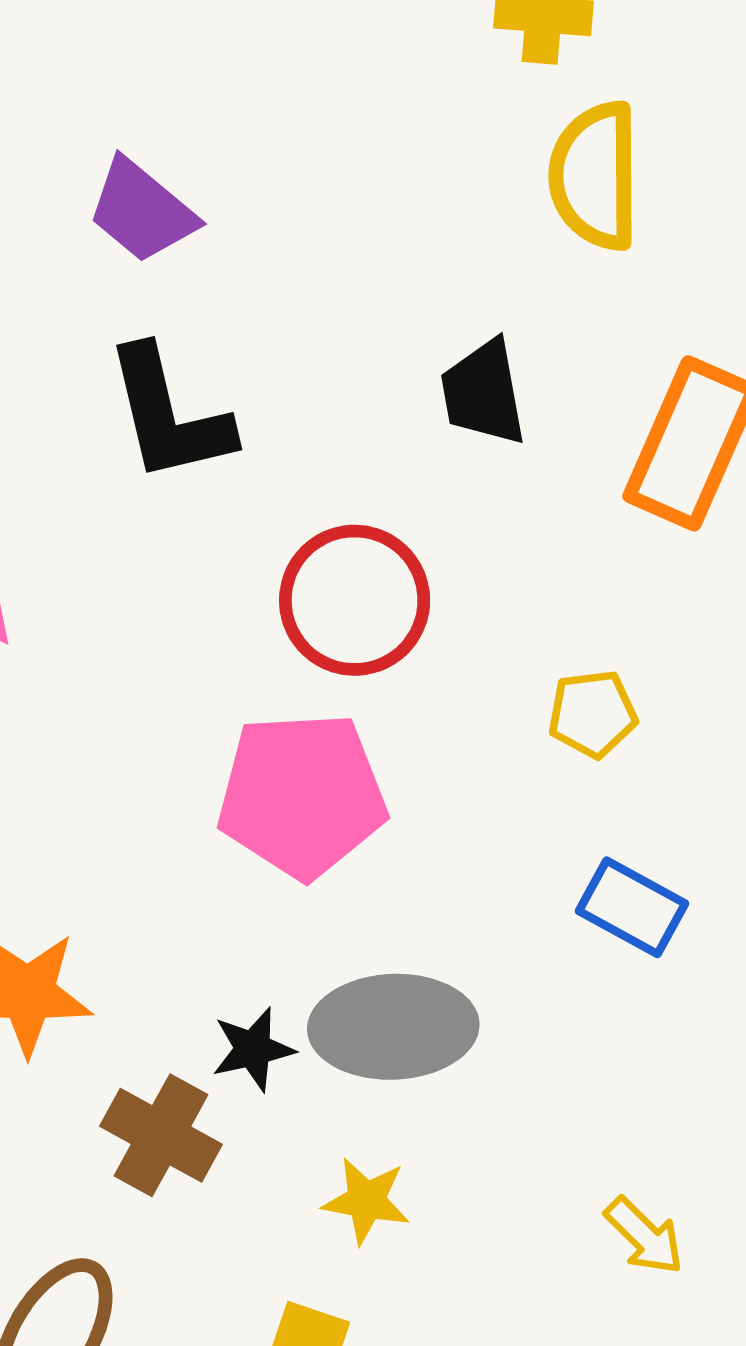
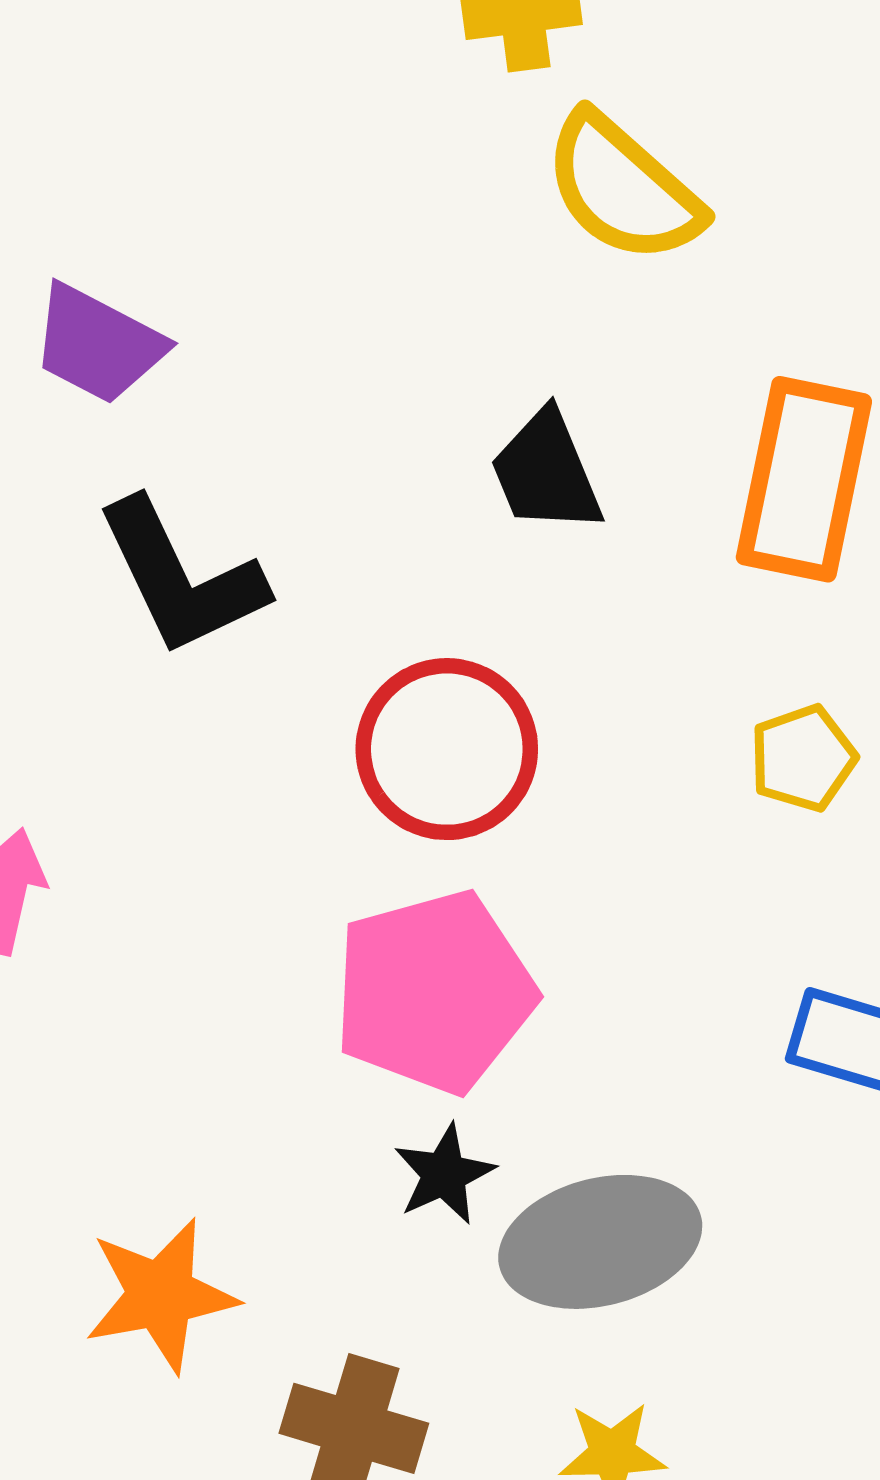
yellow semicircle: (595, 176) -> (623, 188), turned -36
yellow pentagon: (593, 714) -> (803, 758), moved
black star: (253, 1049) -> (444, 1174), moved

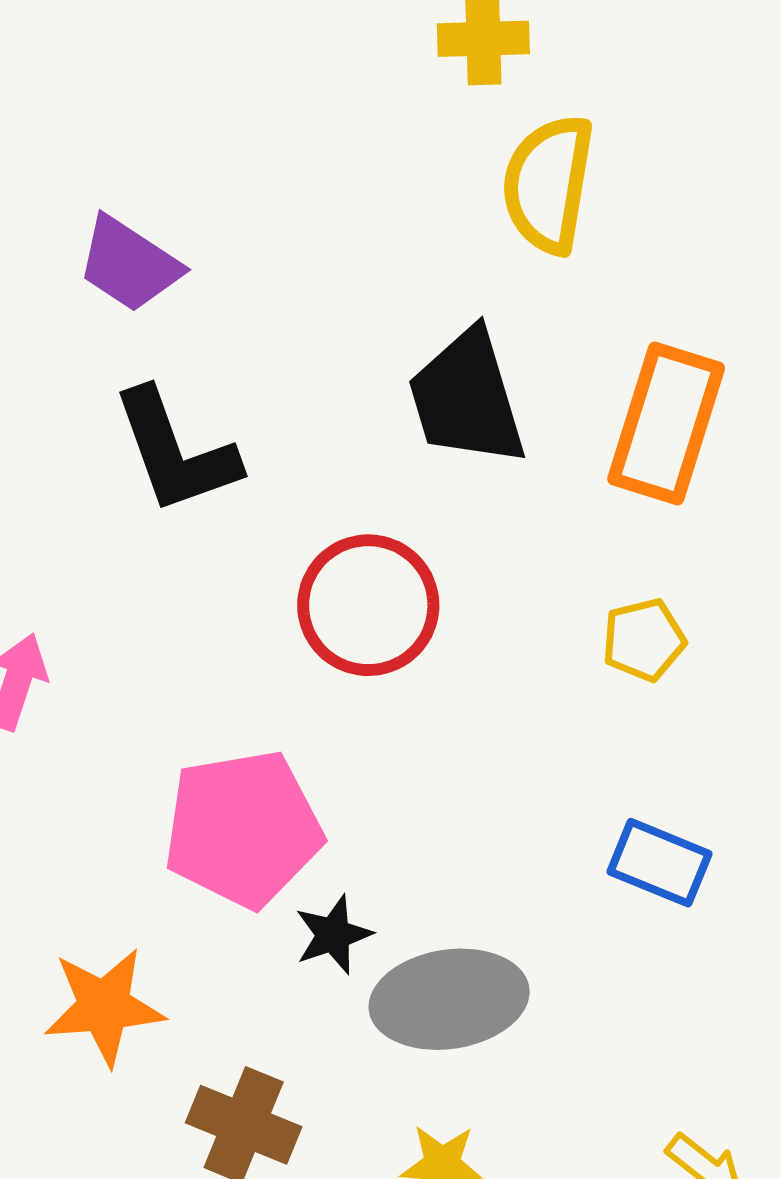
yellow semicircle: (623, 188) -> (548, 184), turned 52
black trapezoid: (546, 472) -> (467, 398), size x1.4
pink pentagon: (434, 992) -> (243, 829), moved

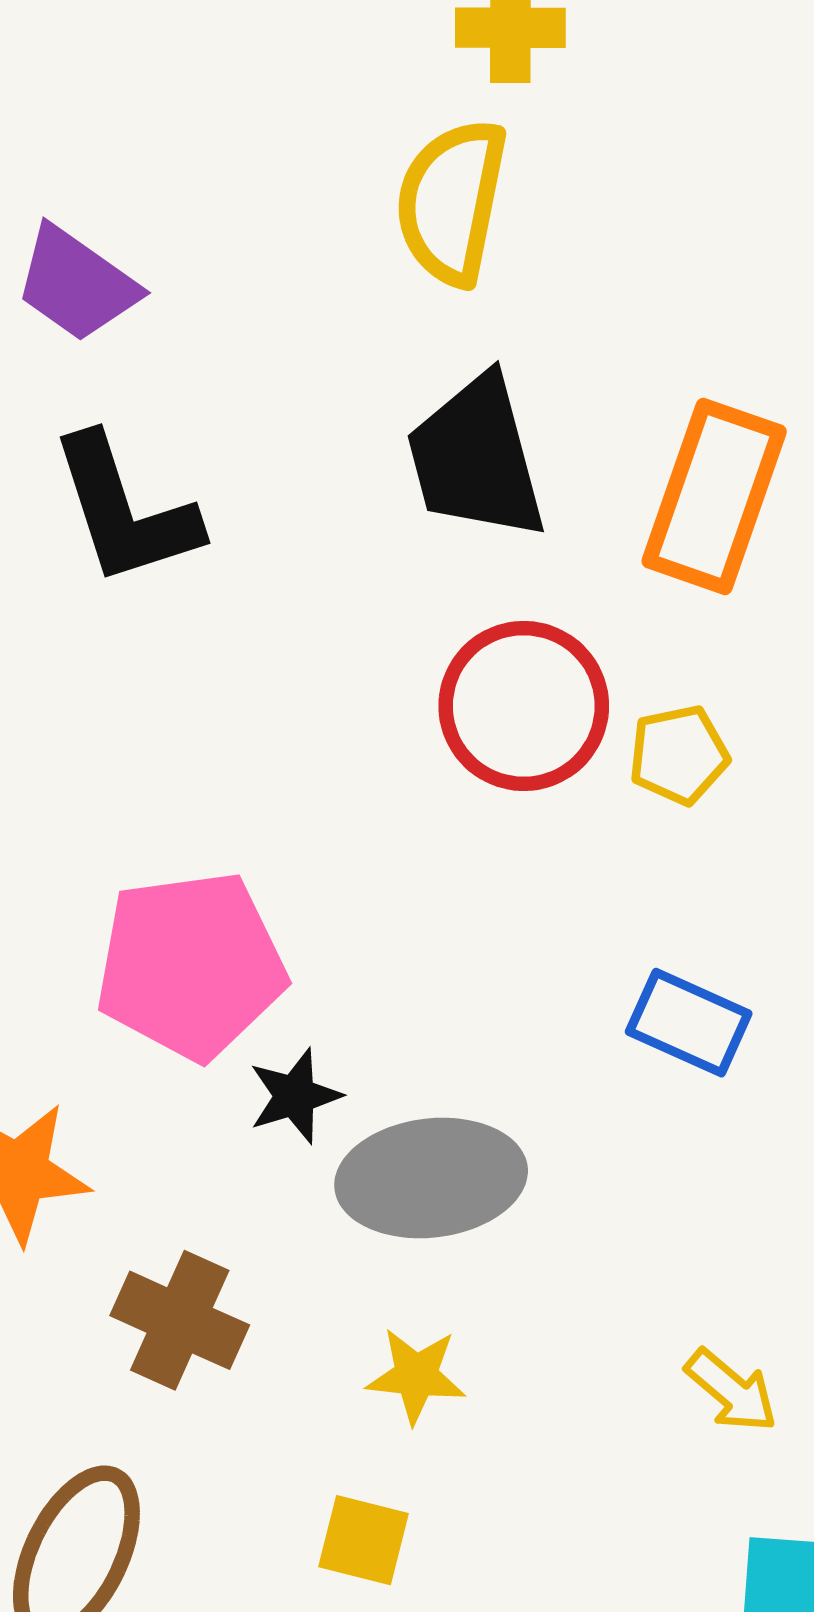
yellow semicircle: (548, 184) -> (452, 202), moved
red circle: (368, 605) -> (524, 706), moved

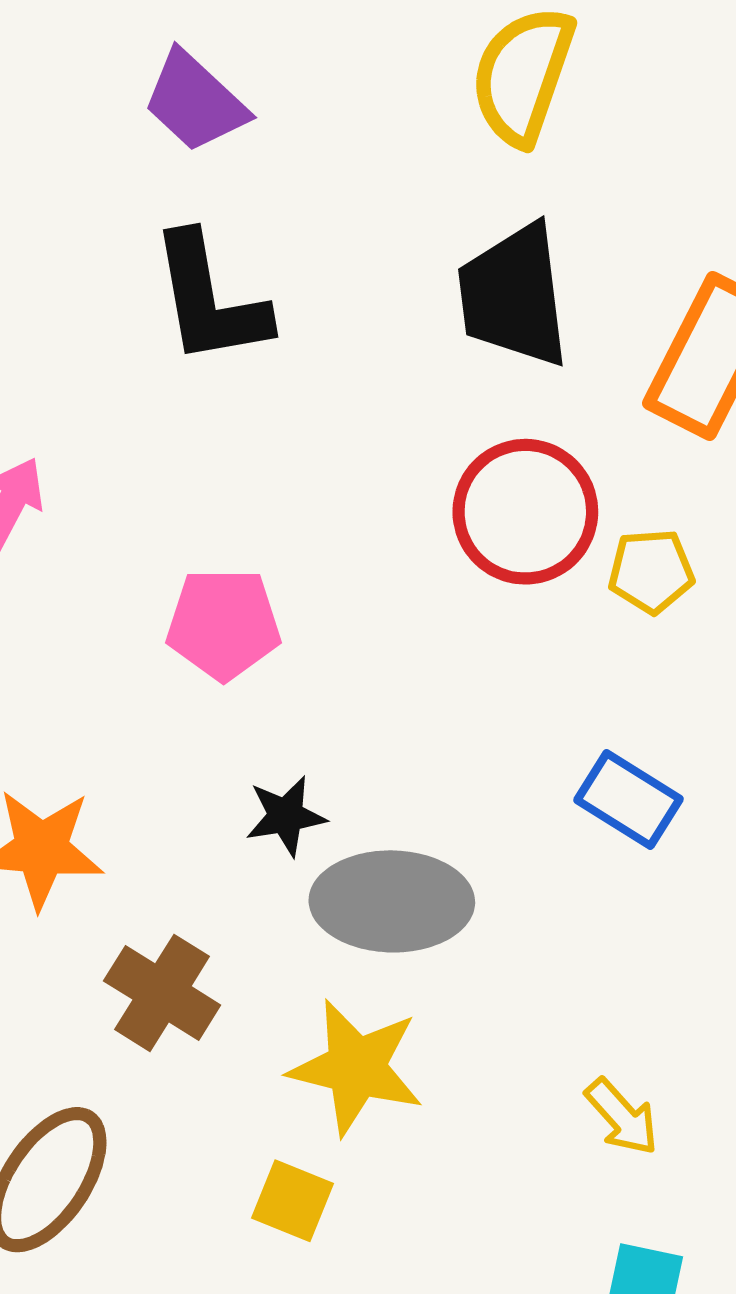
pink pentagon: (191, 965) -> (224, 624), moved, size x0.7
yellow star: (416, 1376) -> (356, 1067), size x1.6

